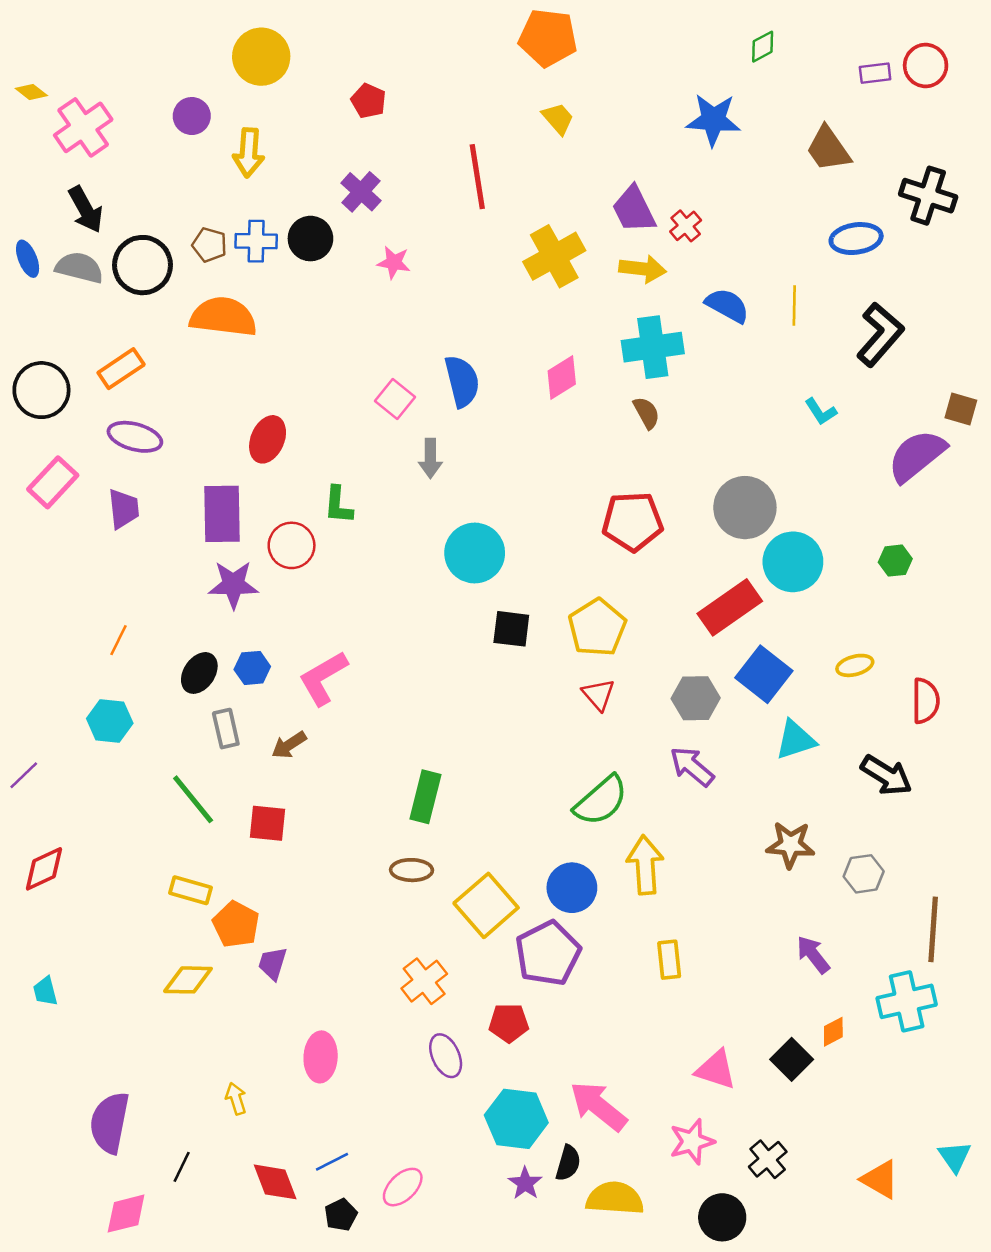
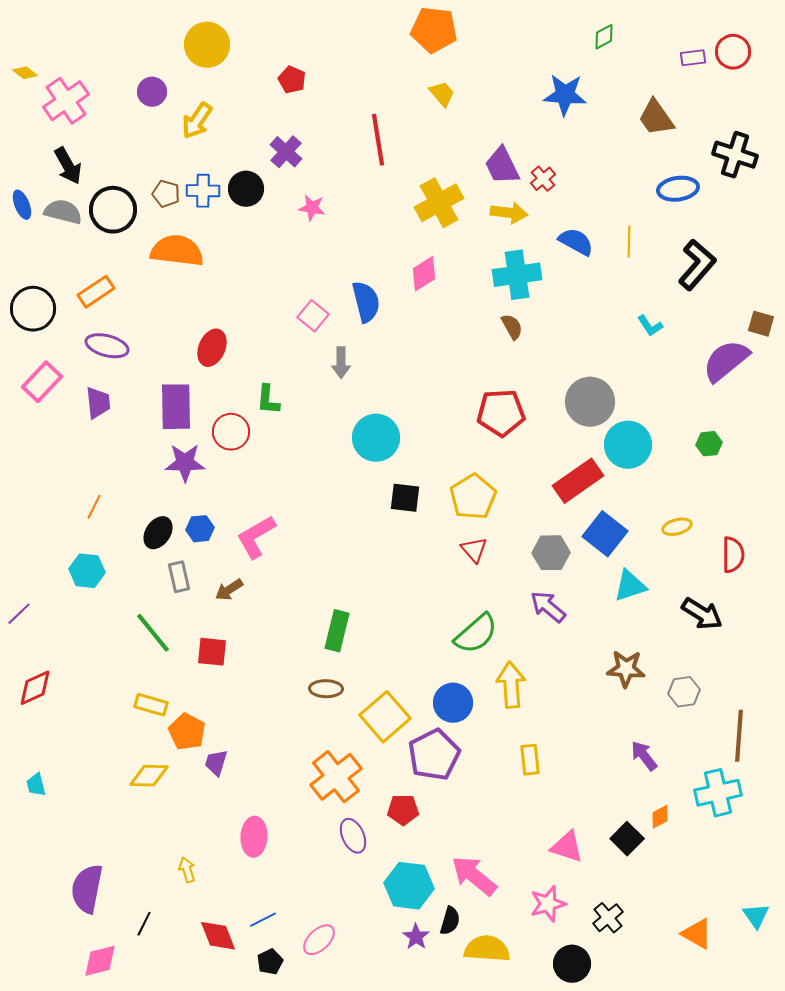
yellow arrow: (249, 153) -> (197, 121), turned 30
pink diamond: (562, 377) -> (424, 274), moved
orange cross: (424, 981) -> (336, 777), size x1.4

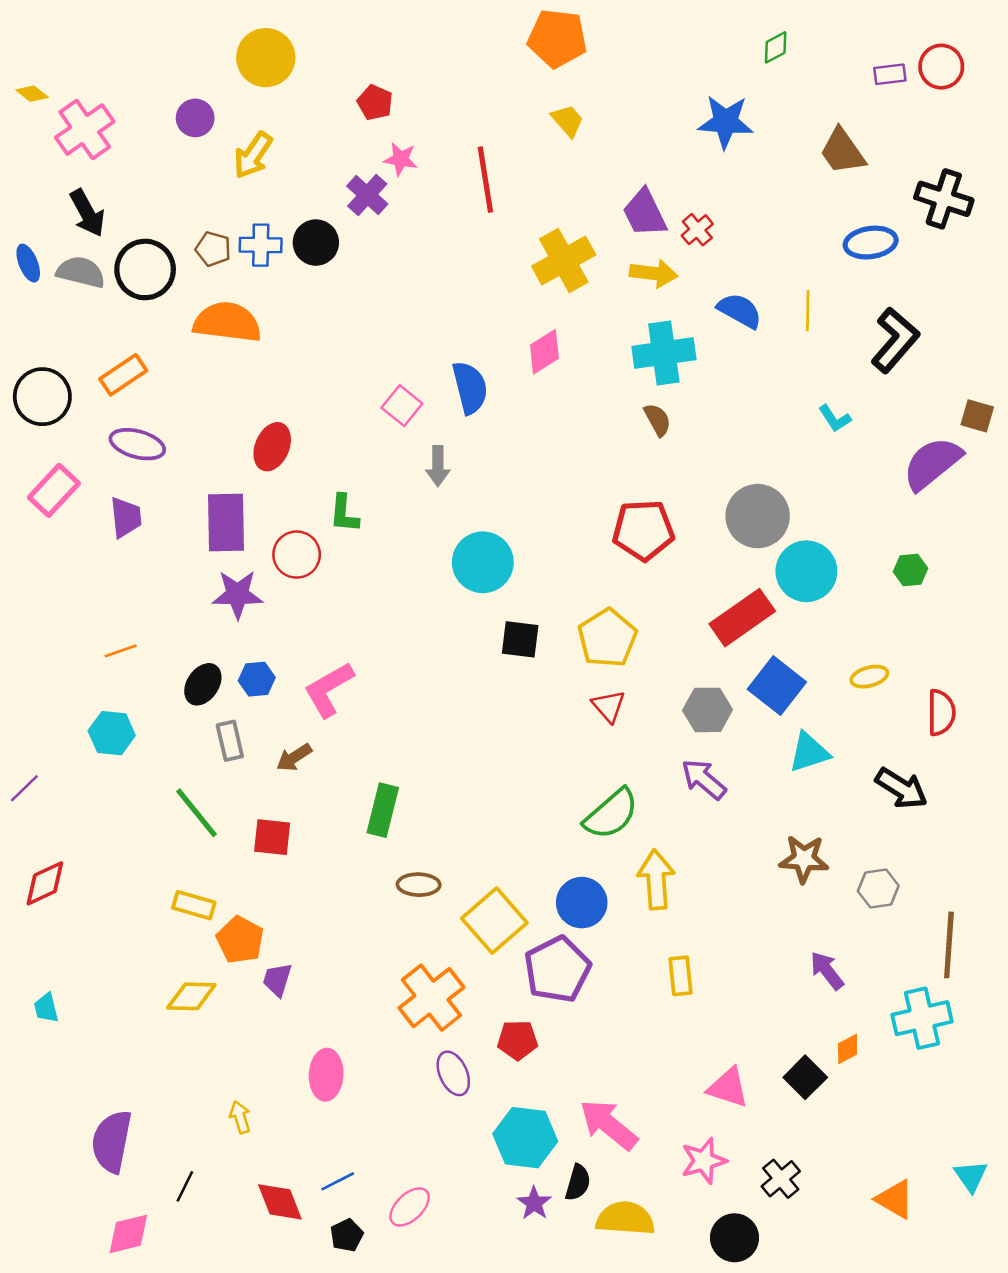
pink star: (312, 208) -> (401, 159), moved
orange line: (94, 507) -> (121, 651), turned 45
green rectangle: (337, 631) -> (383, 810), moved

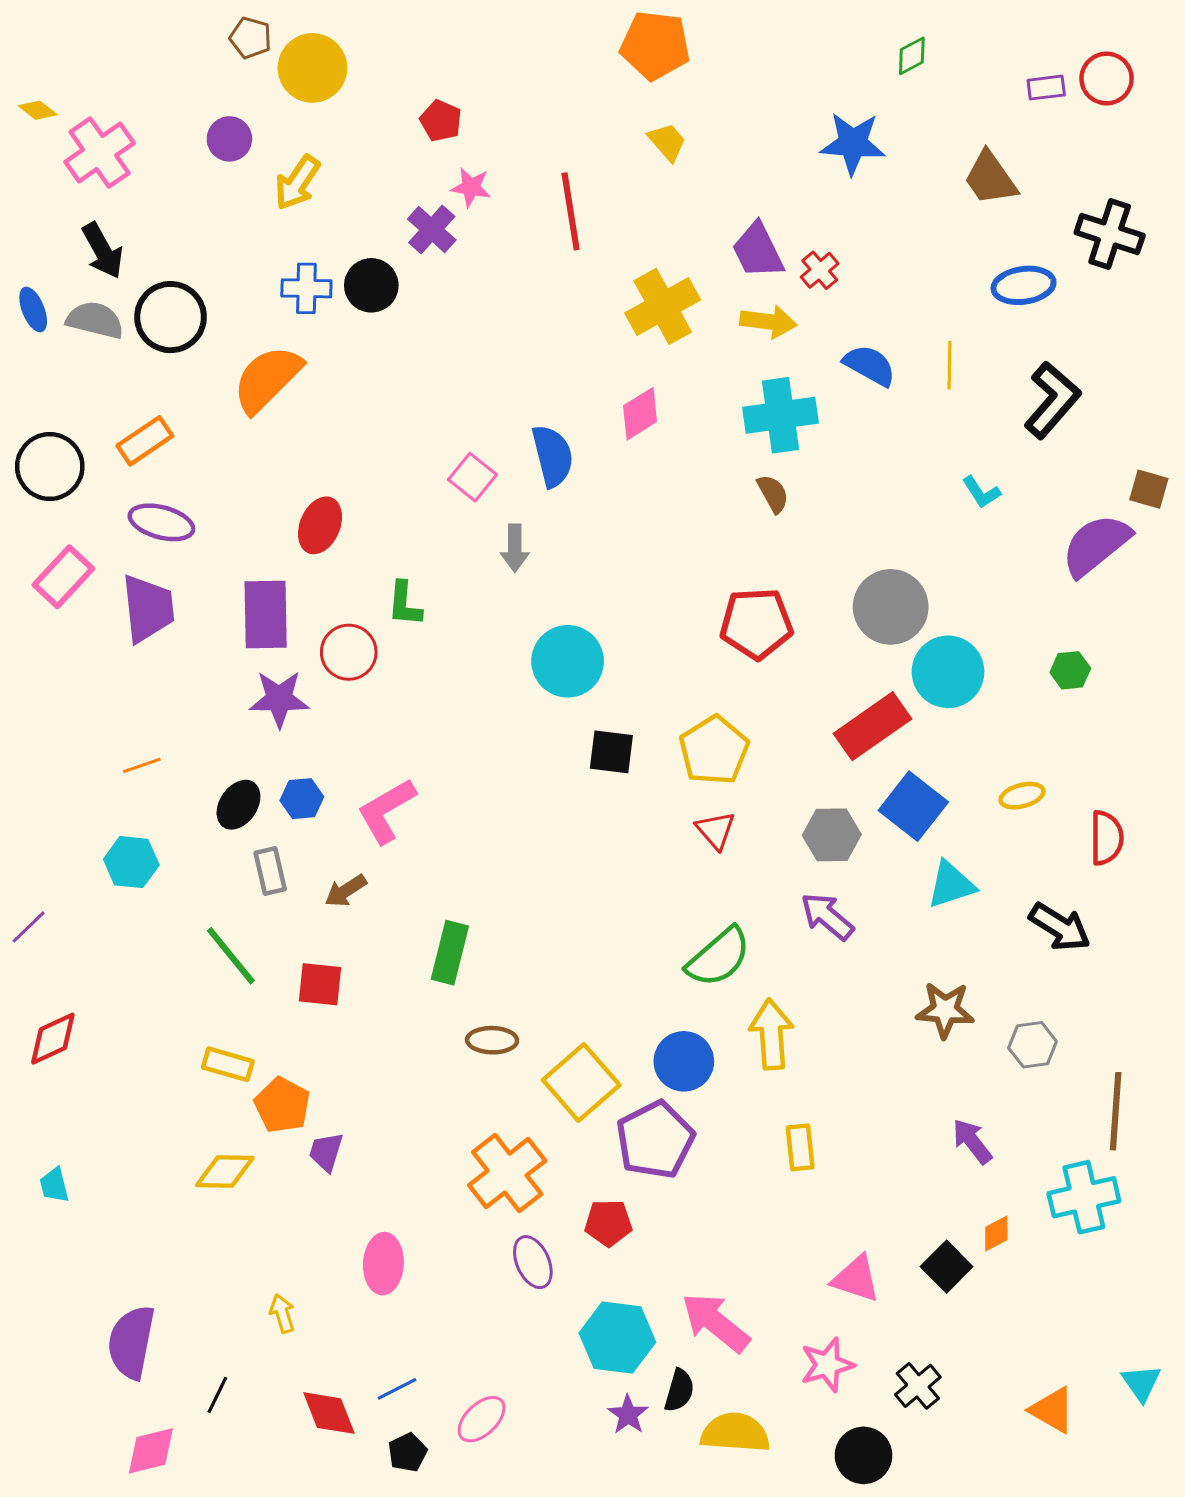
brown pentagon: (213, 249) -> (251, 38), moved
orange semicircle: (227, 322) -> (267, 379), turned -52
purple trapezoid: (126, 517) -> (148, 608), size x1.4

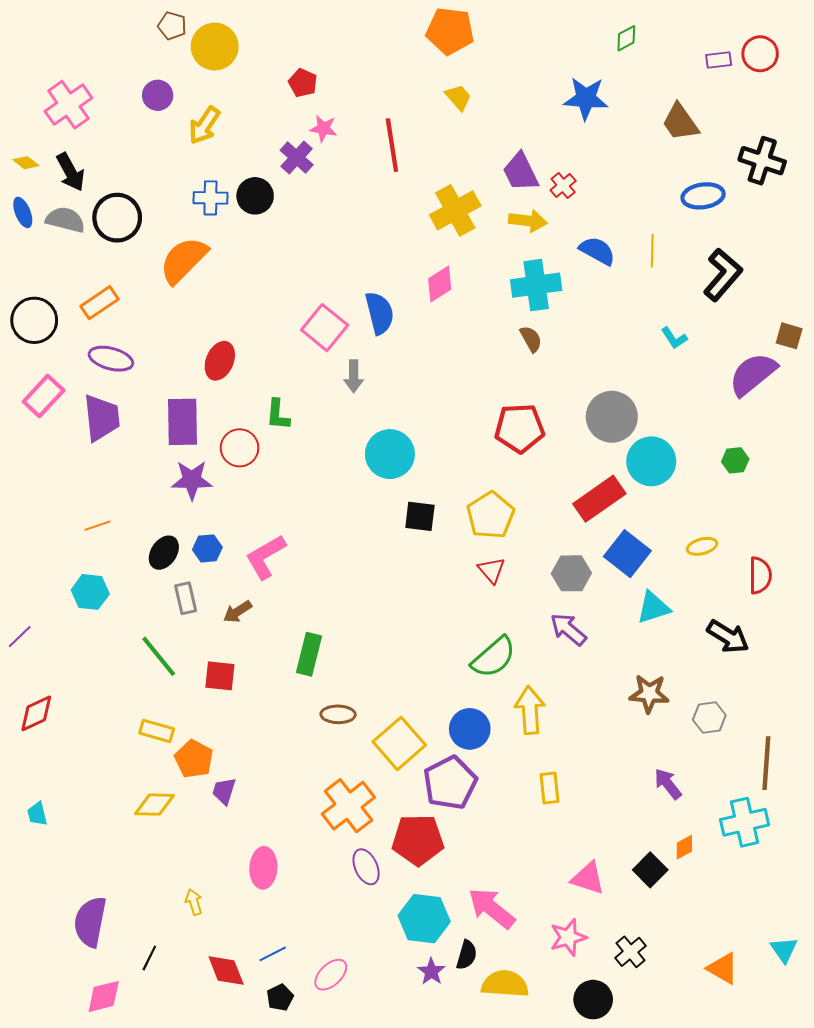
yellow diamond: (38, 110) -> (26, 163), moved
pink square: (472, 477) -> (325, 328), size x1.4
red pentagon: (608, 1223) -> (418, 840), size x1.6

